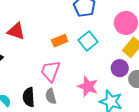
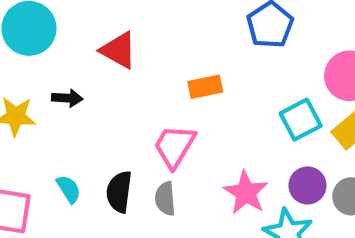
cyan square: (88, 41) -> (301, 120), moved
purple circle: (120, 68) -> (307, 185), moved

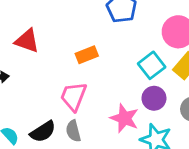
purple circle: (307, 185) -> (154, 98), moved
black semicircle: (119, 192) -> (43, 132), turned -120

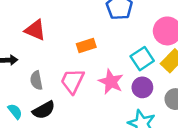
pink star: (124, 118) -> (111, 82), moved
gray semicircle: (73, 131) -> (36, 80), moved

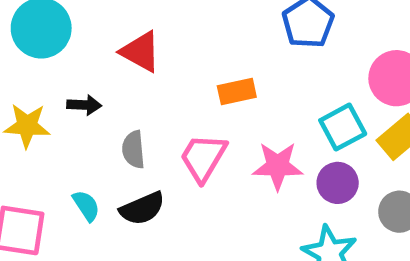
pink star: (111, 82) -> (278, 166), turned -30

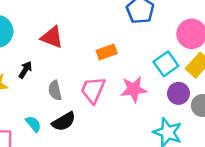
black arrow: (84, 105) -> (25, 70), turned -54
purple circle: (338, 183) -> (178, 93), moved

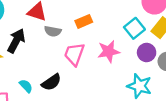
black arrow: (25, 70) -> (16, 41), size x1.6
gray semicircle: (55, 90) -> (53, 31), moved, turned -63

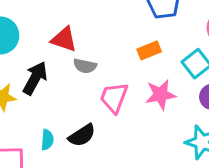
orange rectangle: (84, 21) -> (149, 50), moved
cyan semicircle: (26, 86) -> (47, 140), turned 48

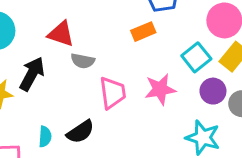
orange rectangle: (149, 50) -> (143, 32), moved
pink trapezoid: (114, 98) -> (113, 93), turned 152

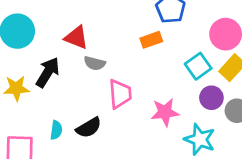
pink star: (160, 89) -> (165, 112), moved

